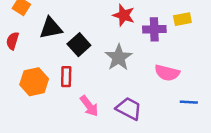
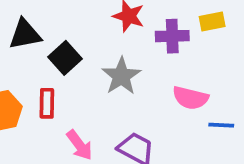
blue line: (189, 102) -> (221, 125), moved

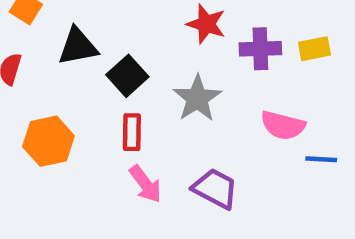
yellow rectangle: (212, 22) -> (314, 49), moved
red rectangle: (47, 103) -> (132, 132), moved

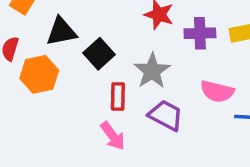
red rectangle: (132, 132) -> (118, 97), moved
orange hexagon: (48, 141) -> (39, 74), moved
purple trapezoid: (215, 189) -> (166, 115), moved

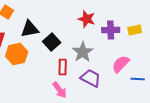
pink semicircle: (217, 91) -> (121, 64), turned 120

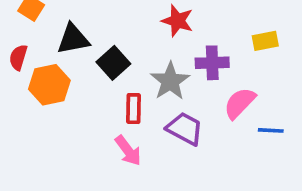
purple cross: (111, 30) -> (212, 63), moved

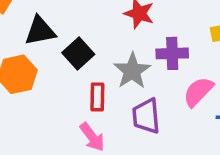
purple trapezoid: (185, 129) -> (146, 116), turned -123

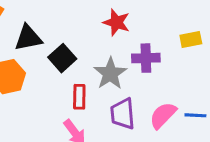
pink semicircle: (198, 92) -> (163, 115), moved

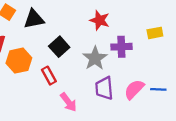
black triangle: (28, 38) -> (34, 19), moved
red rectangle: (79, 97) -> (49, 76), moved, turned -30

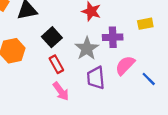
red rectangle: (49, 76) -> (56, 64), moved
pink semicircle: (134, 89) -> (125, 65), moved
blue line: (158, 89) -> (149, 79), turned 42

